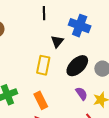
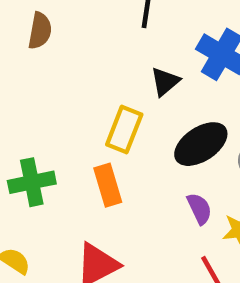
orange rectangle: (41, 100) -> (108, 185), moved

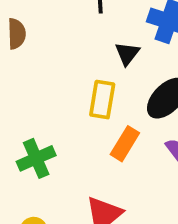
orange rectangle: (108, 185) -> (125, 144), moved, turned 60

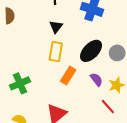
black triangle: (127, 54) -> (56, 27), moved

